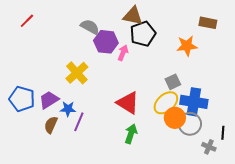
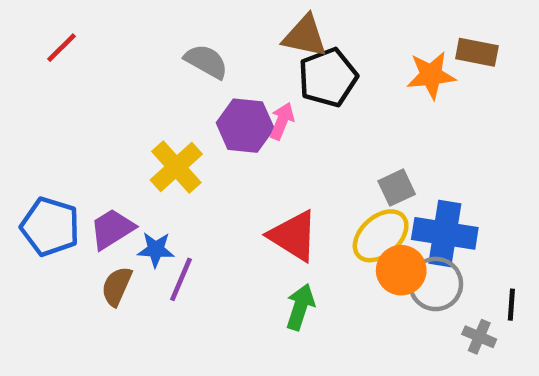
purple hexagon: (106, 42) -> (245, 126), moved
orange star: (187, 46) -> (431, 75), moved

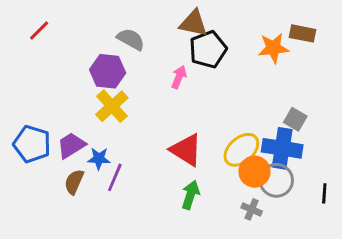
purple hexagon: (245, 126) -> (108, 71), moved
gray square: (397, 188) -> (295, 119), moved, turned -35
gray cross: (479, 337) -> (252, 209), moved

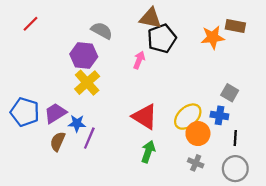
blue cross: (282, 148) -> (219, 115), size x0.6
gray circle: (276, 180) -> (235, 169), moved
black line: (324, 193) -> (235, 138), moved

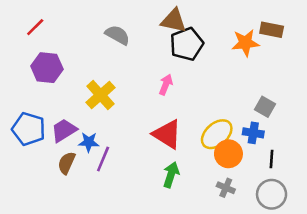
purple hexagon: (84, 55) -> (47, 68), moved
pink arrow: (139, 60) -> (166, 85), moved

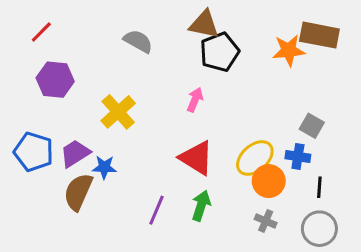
brown rectangle: (272, 30) -> (319, 35), size x1.4
purple line: (103, 159) -> (157, 210), moved
brown semicircle: (67, 163) -> (78, 192), size x1.4

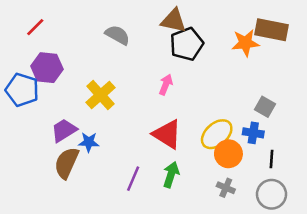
blue pentagon: (34, 152) -> (22, 90), moved

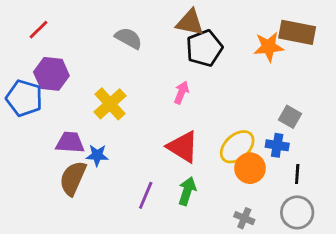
purple trapezoid: (64, 130) -> (70, 142), turned 36
gray cross: (226, 188) -> (244, 218), moved

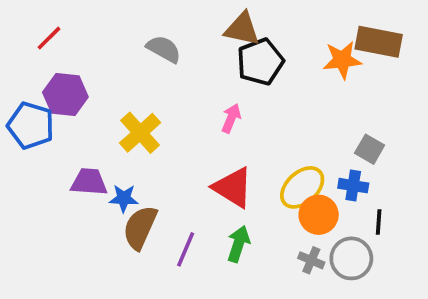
brown semicircle: (73, 178) -> (140, 227), moved
gray circle: (297, 212) -> (351, 258), moved
gray cross: (244, 218) -> (311, 260), moved

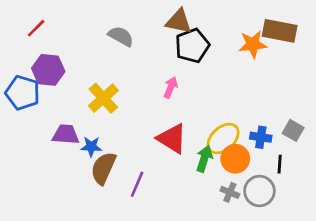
gray square: (370, 149) -> (293, 130), moved
green arrow: (238, 244) -> (204, 159), moved

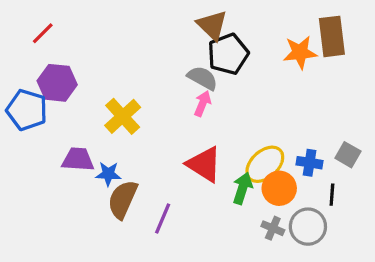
brown triangle: (179, 21) -> (212, 25), turned 32
brown rectangle: (280, 31) -> (332, 36), turned 72
gray semicircle: (121, 36) -> (203, 78), moved

